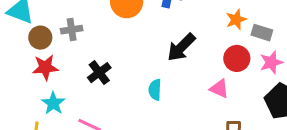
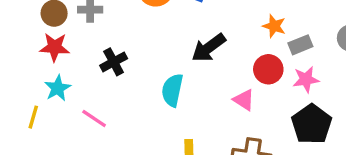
orange star: (236, 19) -> (274, 26), turned 30
gray rectangle: (262, 33) -> (300, 45), turned -48
cyan semicircle: (155, 90) -> (172, 90), size x1.4

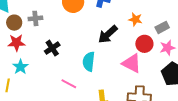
orange star: (274, 26) -> (135, 19), moved
pink triangle: (244, 100) -> (132, 63), size x1.5
pink line: (94, 119) -> (69, 84), moved

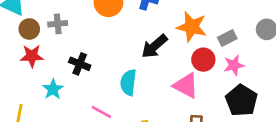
orange star: (135, 19) -> (192, 27), size x1.6
black cross: (52, 48) -> (80, 64), turned -35
cyan star: (20, 67) -> (53, 89), moved

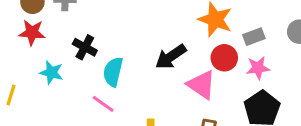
black arrow: (154, 46) -> (171, 57), moved
cyan semicircle: (128, 82) -> (113, 72), moved
cyan star: (53, 89) -> (52, 72), turned -30

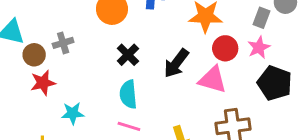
gray rectangle: (254, 37) -> (261, 18), moved, turned -30
black cross: (85, 47) -> (128, 55), moved, turned 35

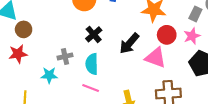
gray cross: (63, 43) -> (65, 56), moved
red star: (43, 83) -> (18, 54), moved

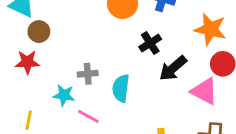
black cross: (94, 34) -> (150, 43), moved
pink line: (91, 88) -> (88, 116), moved

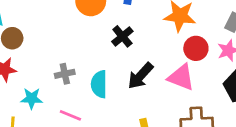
black arrow: (173, 68) -> (140, 76), moved
cyan star: (64, 95) -> (32, 98), moved

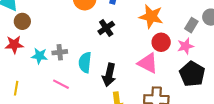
black arrow: (140, 76) -> (109, 75), moved, turned -35
cyan star: (32, 98) -> (39, 56), moved

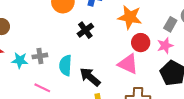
black arrow: (109, 75) -> (90, 77), turned 120

